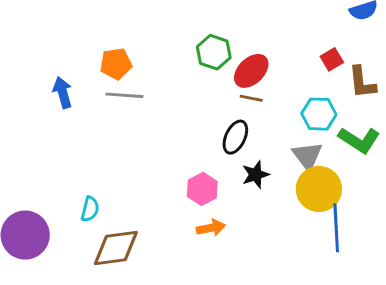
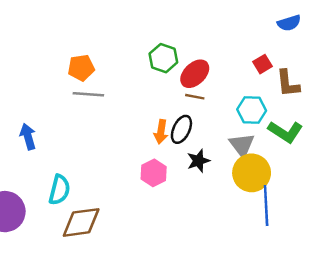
blue arrow: (63, 92) -> (28, 137), moved
cyan semicircle: (90, 209) -> (59, 190), size x1.4
orange arrow: (211, 228) -> (161, 132), moved, turned 110

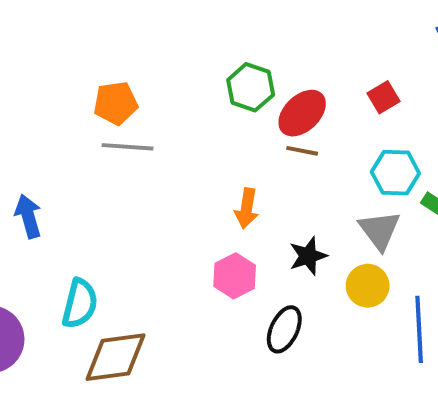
red square: (262, 64) -> (383, 97), moved
black ellipse: (181, 129) -> (284, 329), moved
yellow circle: (252, 173) -> (368, 286), moved, size x0.7

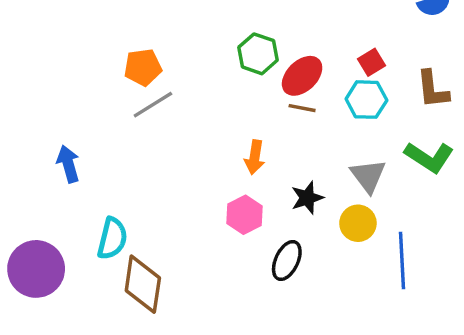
gray line: (127, 147) -> (153, 105), turned -36
cyan hexagon: (395, 173) -> (366, 100), moved
brown diamond: (116, 357) -> (143, 284), turned -74

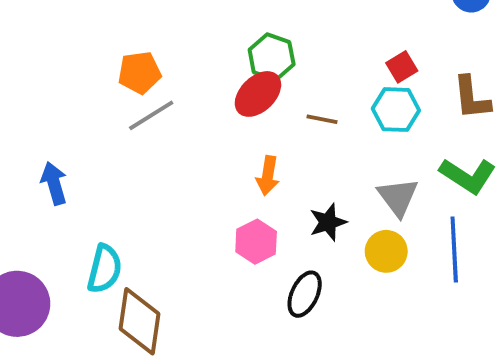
red ellipse: (302, 76) -> (258, 94), moved
blue line: (402, 260) -> (454, 249), moved

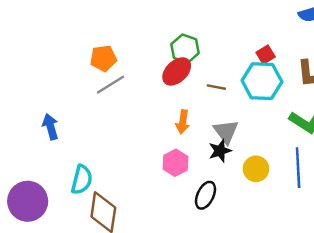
cyan hexagon: (396, 110) -> (262, 81), size x1.4
gray triangle: (398, 197) -> (226, 132), moved

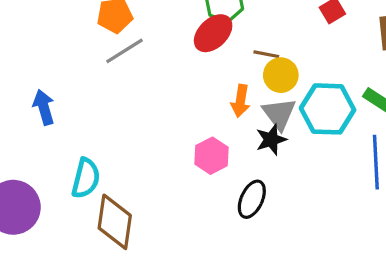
cyan hexagon: (262, 81) -> (328, 109), moved
orange arrow: (183, 122) -> (241, 101), moved
yellow circle: (256, 169) -> (281, 75), moved

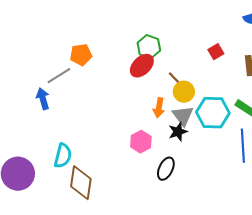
gray line: (124, 51) -> (59, 76), moved
brown line: (266, 54) -> (175, 79), turned 35
blue arrow: (44, 107) -> (43, 99), moved

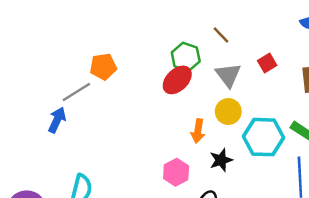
brown line: (175, 79) -> (221, 35), moved
blue arrow: (43, 99) -> (57, 120), turned 40
gray triangle: (183, 116) -> (228, 75), moved

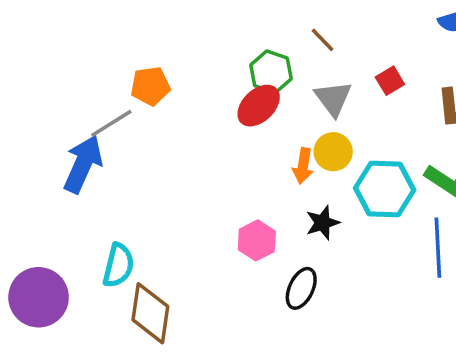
blue arrow: (57, 120) -> (83, 164), size x1.5
orange arrow: (198, 131) -> (303, 166), moved

